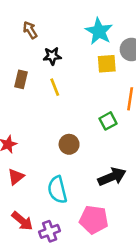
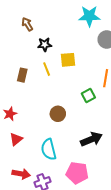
cyan star: (99, 31) -> (89, 16), moved, turned -30
yellow square: (107, 64) -> (68, 60), moved
brown rectangle: (21, 79) -> (22, 75), moved
red arrow: (22, 221) -> (21, 174), turned -30

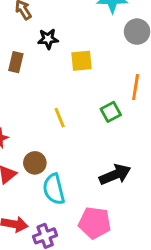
yellow line: (47, 69) -> (60, 118), moved
brown rectangle: (22, 75) -> (16, 62), moved
brown circle: (58, 114) -> (35, 163), moved

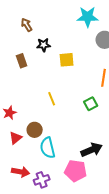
brown rectangle: (16, 62) -> (22, 61), turned -32
green square: (111, 112) -> (91, 104), moved
black arrow: (115, 175) -> (92, 150), moved

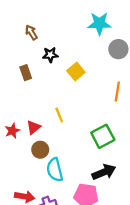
yellow square: (67, 60) -> (76, 71), turned -35
green square: (91, 104) -> (103, 136), moved, size x1.5
red triangle: (16, 138) -> (34, 127), moved

